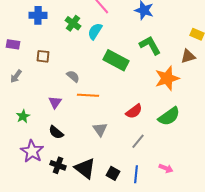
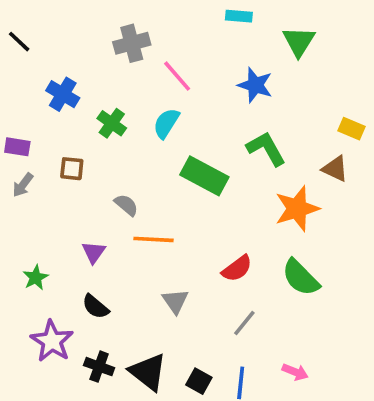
blue cross: (38, 15) -> (63, 94), turned 30
green cross: (73, 23) -> (112, 123), moved
brown triangle: (188, 56) -> (335, 169), turned 42
gray arrow: (16, 76) -> (23, 185), moved
green semicircle: (169, 116) -> (301, 278), turned 80

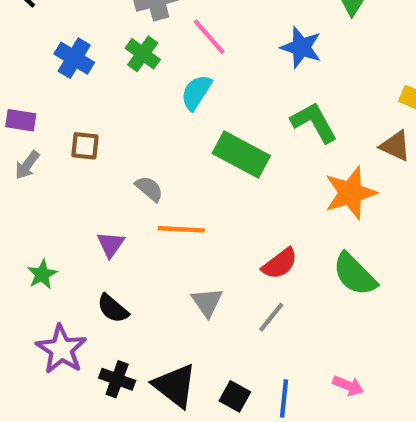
green cross: (112, 123) -> (143, 54), moved
gray line: (244, 323) -> (271, 317), moved

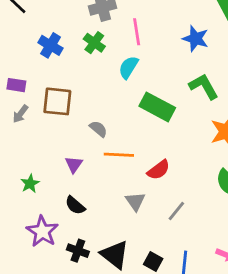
pink line: (209, 37) -> (137, 32), turned 32
brown square: (85, 146) -> (57, 101), size x1.6
red semicircle: (280, 264) -> (159, 170), moved

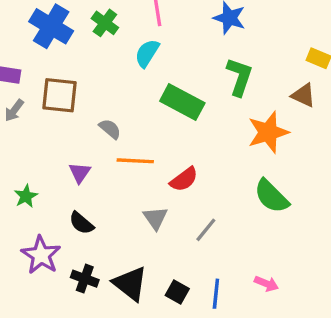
blue cross: (51, 45) -> (51, 26), size x1.4
green L-shape: (204, 86) -> (239, 77), turned 48

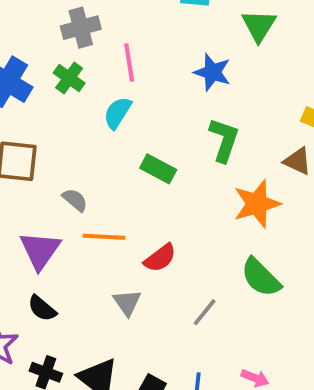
green rectangle: (182, 102) -> (158, 169), size x0.7
purple triangle: (80, 173) -> (40, 250), size x1.6
gray line: (206, 230) -> (205, 312), moved

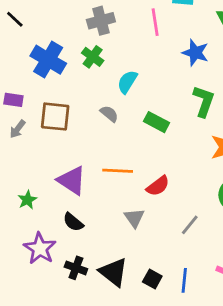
pink line: (129, 62) -> (155, 22), moved
gray semicircle: (75, 200) -> (109, 114), moved
purple triangle: (40, 250) -> (72, 180), turned -32

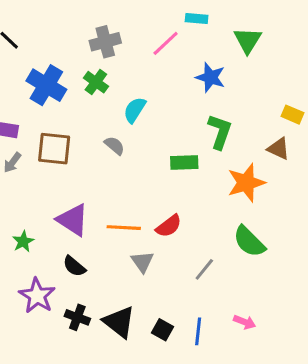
pink line: (155, 22) -> (166, 43), turned 56
green rectangle: (156, 122) -> (184, 163), moved, turned -30
orange line: (118, 171) -> (124, 228), moved

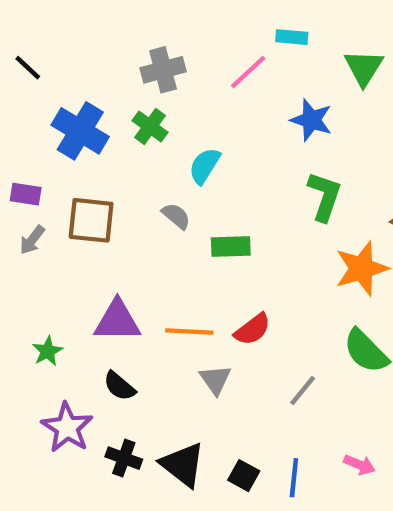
green rectangle: (184, 163) -> (231, 246), moved
purple triangle: (73, 220) -> (117, 321), turned -33

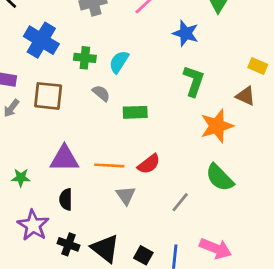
green cross: (150, 127) -> (85, 58), moved, turned -30
green star: (47, 351) -> (21, 178), turned 30
black semicircle: (119, 386) -> (66, 199), turned 50
pink arrow: (359, 465) -> (216, 248), size x1.6

